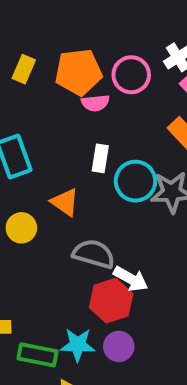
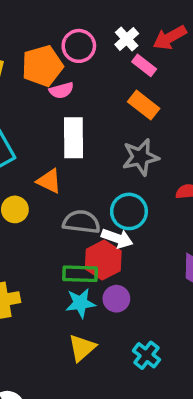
pink circle: (131, 75) -> (79, 46), moved
white rectangle: (100, 158) -> (73, 138), size x1.6
cyan circle: (135, 181) -> (129, 211), moved
green rectangle: (38, 355) -> (80, 274), moved

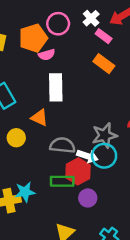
gray star: (141, 157) -> (105, 135), moved
cyan circle: (129, 211) -> (104, 156), moved
cyan star: (80, 303) -> (25, 192), moved

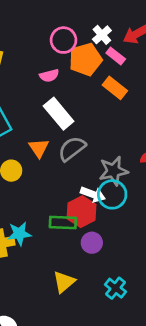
orange pentagon: (33, 38) -> (85, 59), moved
white rectangle: (56, 87) -> (59, 114), turned -40
orange triangle: (39, 118) -> (39, 148), turned 30
gray semicircle: (62, 145) -> (72, 149), moved, turned -45

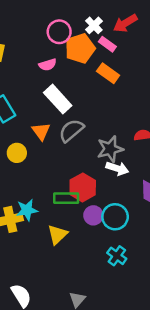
white arrow: (93, 194) -> (117, 168), moved
cyan circle: (112, 194) -> (115, 217), moved
yellow triangle: (64, 282) -> (57, 235), moved

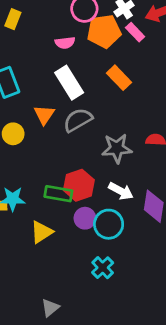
orange rectangle: (108, 73) -> (119, 78), moved
white arrow: (117, 168) -> (121, 191), moved

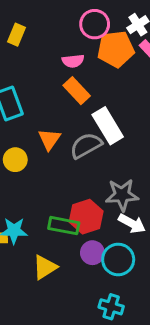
orange rectangle: (119, 78) -> (77, 91), moved
white rectangle: (69, 83) -> (108, 126), moved
gray star: (117, 148) -> (122, 195), moved
cyan cross: (103, 268) -> (111, 307), turned -30

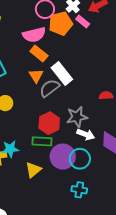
pink semicircle: (73, 61) -> (34, 35), size x1.6
orange triangle: (49, 139) -> (36, 76), moved
red hexagon: (86, 217) -> (49, 123), moved
purple circle: (92, 253) -> (63, 157), size x1.6

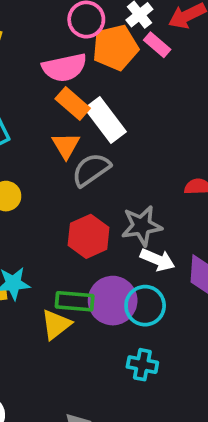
white rectangle: (62, 73) -> (105, 120), moved
green rectangle: (42, 141) -> (75, 301), moved

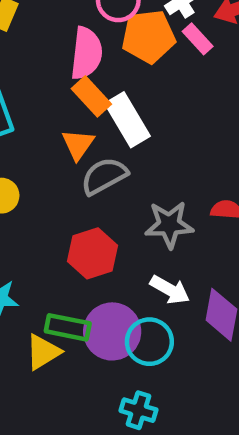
pink semicircle: (64, 67) -> (86, 53), turned -78
gray star: (142, 226) -> (169, 225), moved

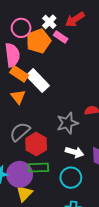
gray semicircle: (104, 176) -> (20, 132), moved
green rectangle: (68, 327) -> (38, 168), moved
purple circle: (112, 331) -> (20, 174), moved

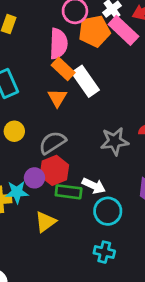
pink rectangle: (61, 37) -> (123, 30), size x1.6
red hexagon: (36, 144) -> (54, 170), moved
white arrow: (75, 152) -> (94, 186), moved
purple circle: (20, 174) -> (34, 178), moved, size x0.6

